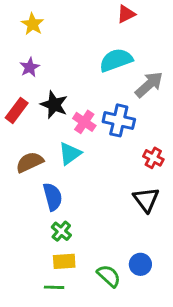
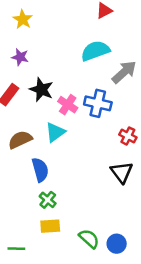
purple star: (30, 67) -> (20, 57), turned -30
blue circle: (140, 264) -> (117, 244), moved
green line: (54, 287) -> (16, 249), moved

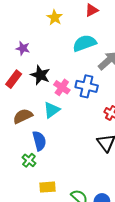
yellow star: (23, 19) -> (55, 17), moved
green cross: (48, 200) -> (29, 160), moved

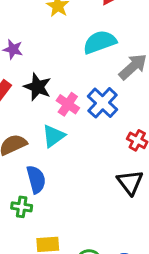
blue cross: (87, 86) -> (103, 103), turned 30
green cross: (29, 160) -> (22, 207), turned -32

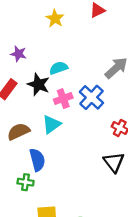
cyan semicircle: (100, 42) -> (58, 68), moved, size x0.7
pink cross: (68, 104) -> (63, 99), turned 36

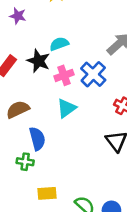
purple star: (18, 54) -> (18, 16), moved
cyan triangle: (51, 124) -> (66, 108), moved

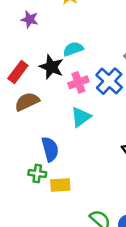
brown semicircle: (18, 109) -> (27, 102), moved
yellow rectangle: (47, 193) -> (60, 185), moved

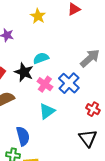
pink cross: (78, 82) -> (45, 84), turned -35

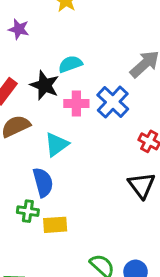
pink cross: (45, 84) -> (76, 103), turned -35
cyan triangle: (47, 111) -> (57, 144), moved

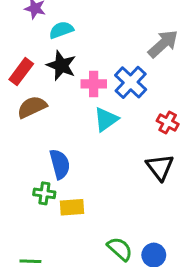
cyan semicircle: (70, 64) -> (61, 30), moved
cyan triangle: (57, 144) -> (106, 119), moved

